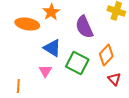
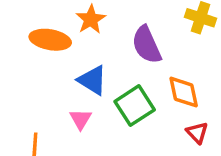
orange diamond: (106, 55) -> (184, 92), turned -55
green square: (77, 63) -> (135, 106), turned 30

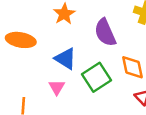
orange ellipse: (50, 40) -> (21, 40), moved

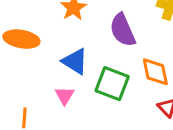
green square: (96, 77) -> (112, 84), turned -36

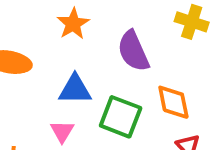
blue triangle: (75, 61) -> (75, 89), turned -32

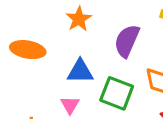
purple semicircle: (133, 51) -> (127, 41), turned 48

